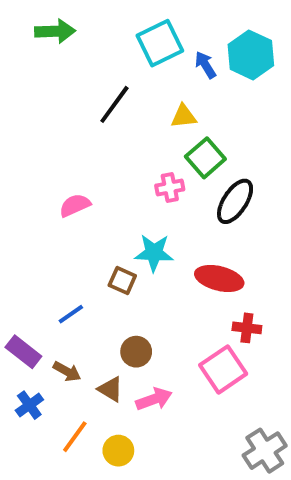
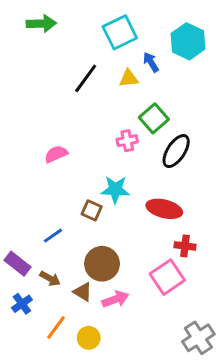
blue arrow: (205, 65) -> (151, 62), moved
yellow triangle: (184, 116) -> (129, 78), moved
brown circle: (136, 352) -> (102, 264), size x1.5

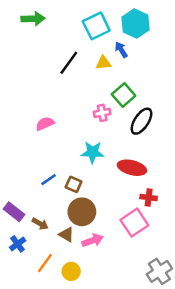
cyan hexagon: (188, 41) -> (136, 23), moved
brown square: (92, 210) -> (74, 184), moved
blue line: (53, 236) -> (49, 180), moved

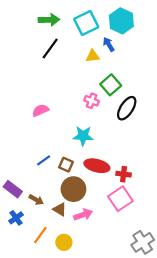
green arrow: (33, 19) -> (49, 20), moved
black line: (69, 63) -> (50, 49), moved
pink cross: (102, 113) -> (92, 101), turned 32
red ellipse: (132, 168) -> (97, 166), moved
red cross: (149, 197) -> (124, 174), moved

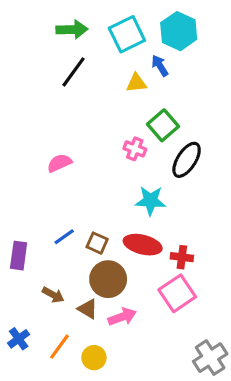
cyan star: (83, 136) -> (150, 201), moved
purple rectangle: (13, 189) -> (19, 256), moved, turned 60
blue cross: (16, 218) -> (19, 339), moved

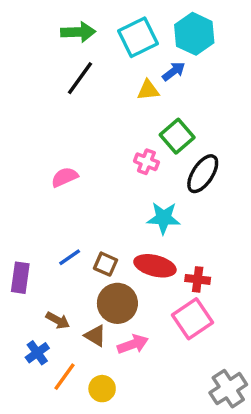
blue arrow: (160, 66) -> (174, 71), turned 85
blue cross: (19, 339) -> (37, 353), moved

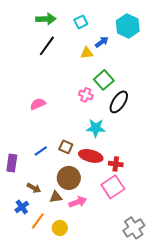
cyan hexagon: (194, 34) -> (128, 26), moved
cyan square: (138, 37) -> (81, 22), size x0.6
brown square: (106, 264) -> (66, 147), moved
brown triangle: (95, 336) -> (56, 197), turned -40

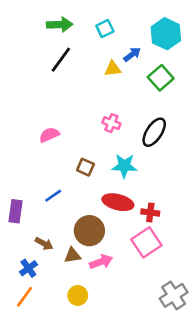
green square: (104, 80) -> (161, 78), moved
brown square: (66, 147) -> (85, 167), moved
orange line: (38, 221) -> (25, 297), moved

